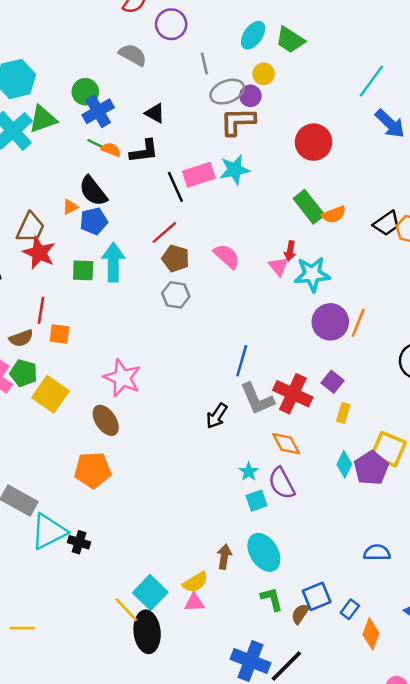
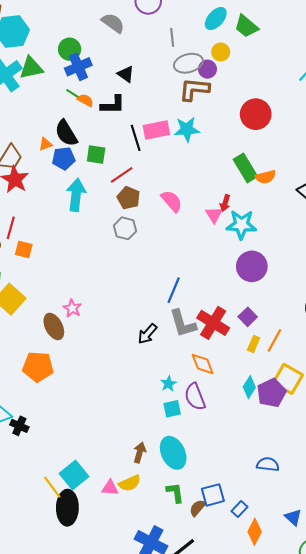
green square: (83, 270) -> (96, 155), moved
orange line: (358, 323) -> (274, 340), moved
pink star: (122, 378) -> (72, 308), moved, size x0.6
yellow semicircle: (195, 582) -> (130, 483), moved

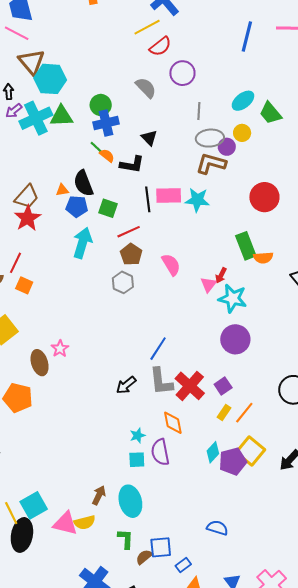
pink triangle: (110, 488) -> (65, 523), size x1.5

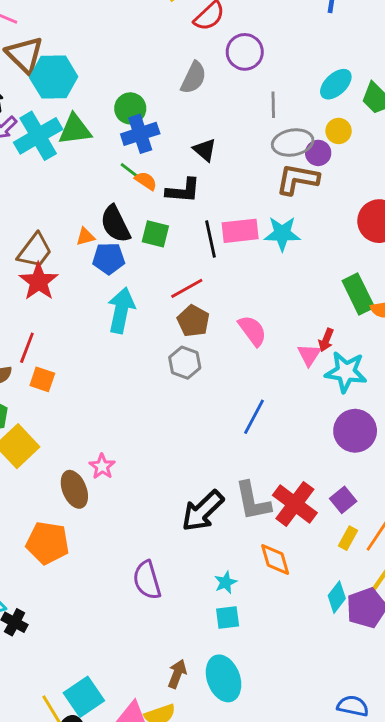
gray semicircle: (146, 88) -> (193, 78), turned 75
green square: (108, 208) -> (155, 234), moved
blue line: (158, 349) -> (254, 417), moved
black arrow: (126, 385) -> (203, 511), size x1.5
purple semicircle: (160, 452) -> (147, 580), moved

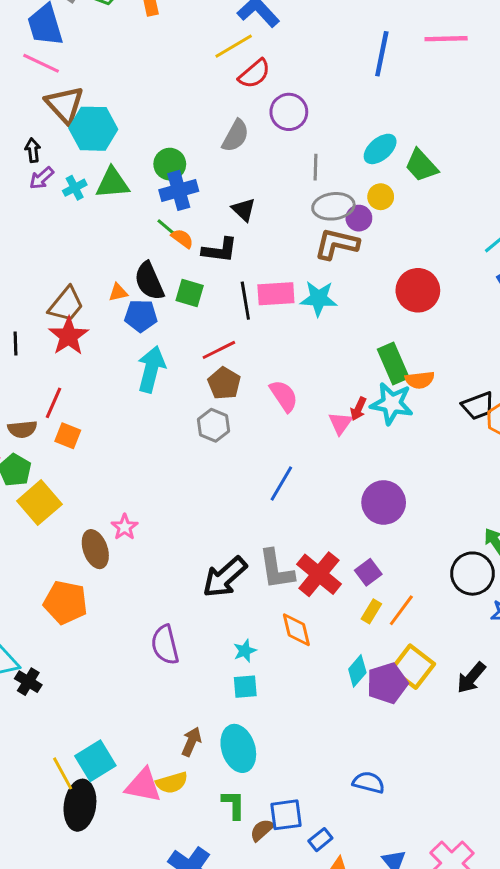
cyan cross: (38, 136) -> (75, 188), size x0.5
cyan star: (346, 372) -> (392, 404), moved

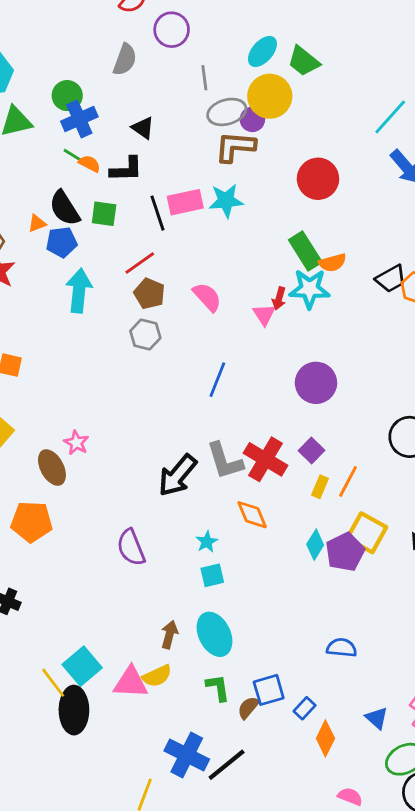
yellow circle: (381, 197) -> (270, 96), size x1.8

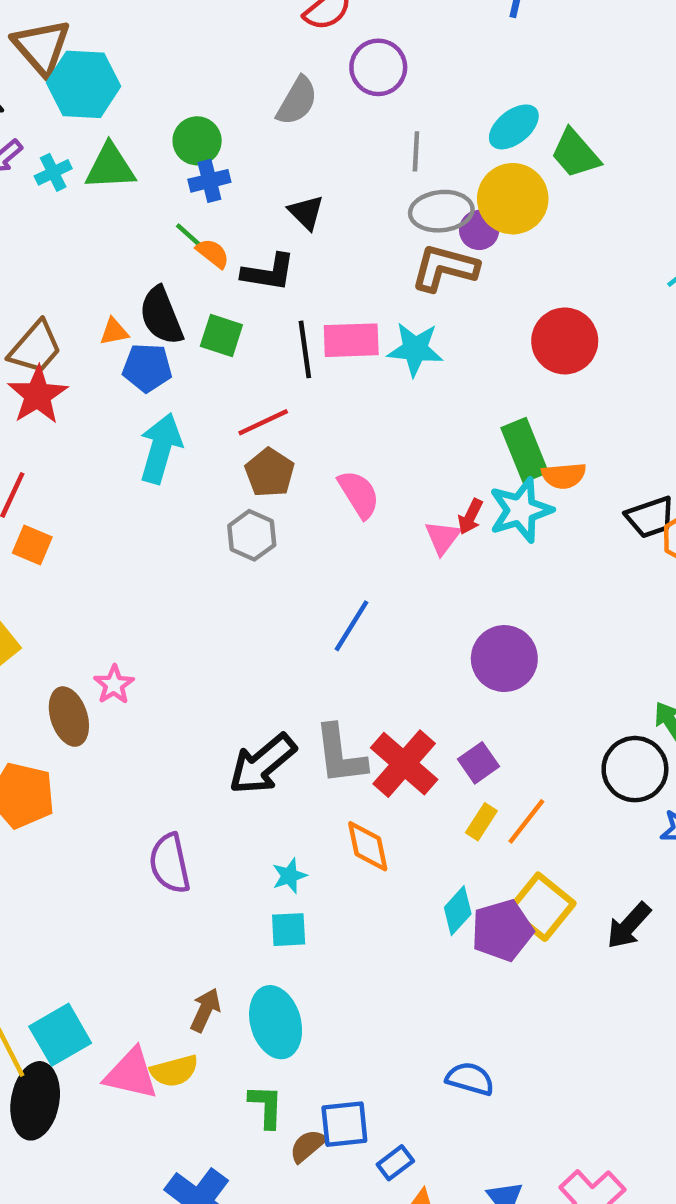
blue cross: (79, 119) -> (209, 181), size x0.7
cyan star: (310, 289) -> (521, 510), turned -30

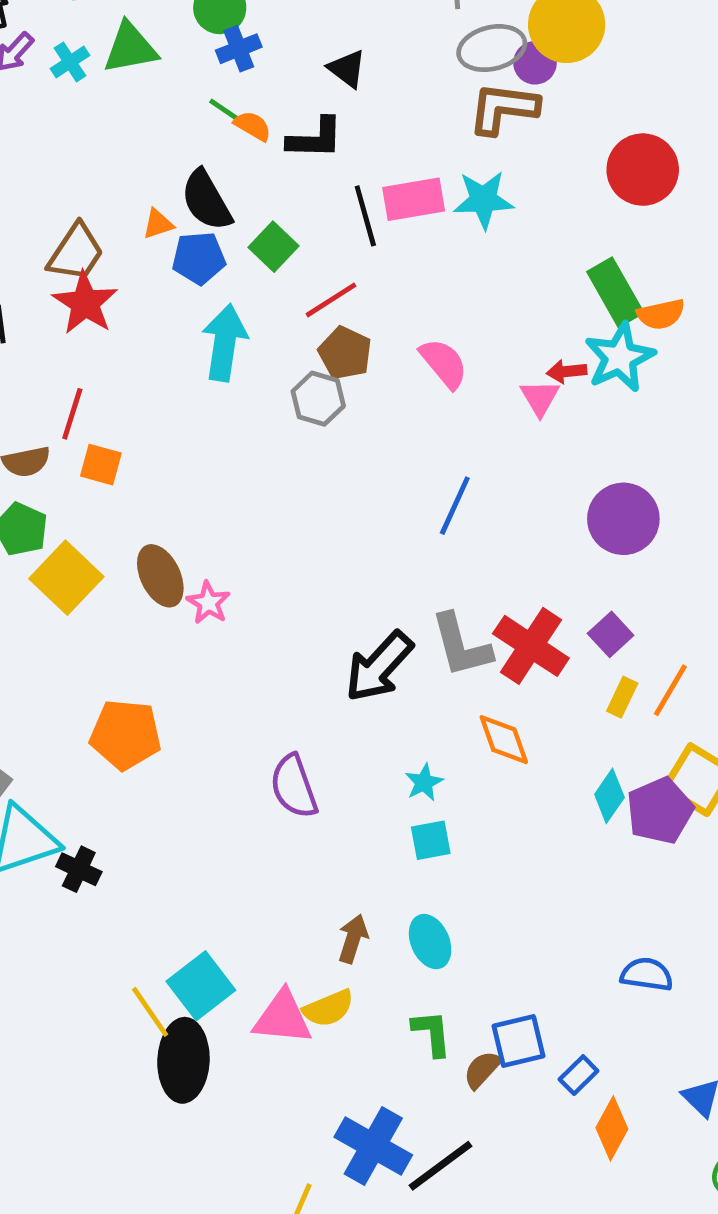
green square: (221, 335) -> (273, 247), moved, turned 33
red arrow: (470, 517) -> (567, 371), turned 66
gray hexagon: (252, 535) -> (318, 399), moved
brown ellipse: (69, 717) -> (160, 576), moved
cyan ellipse: (276, 1022) -> (430, 942), size x0.7

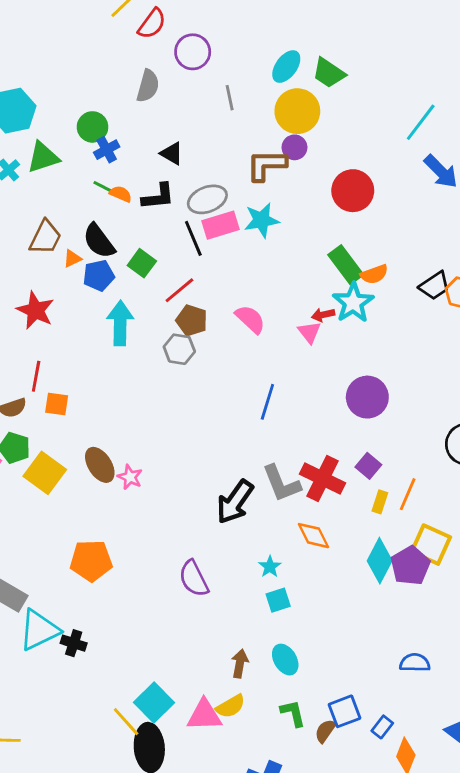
gray ellipse: (492, 48) -> (207, 199), moved
purple circle: (535, 63) -> (294, 147), moved
brown trapezoid: (76, 252) -> (45, 237), moved
cyan diamond: (609, 796) -> (380, 561), size x1.4

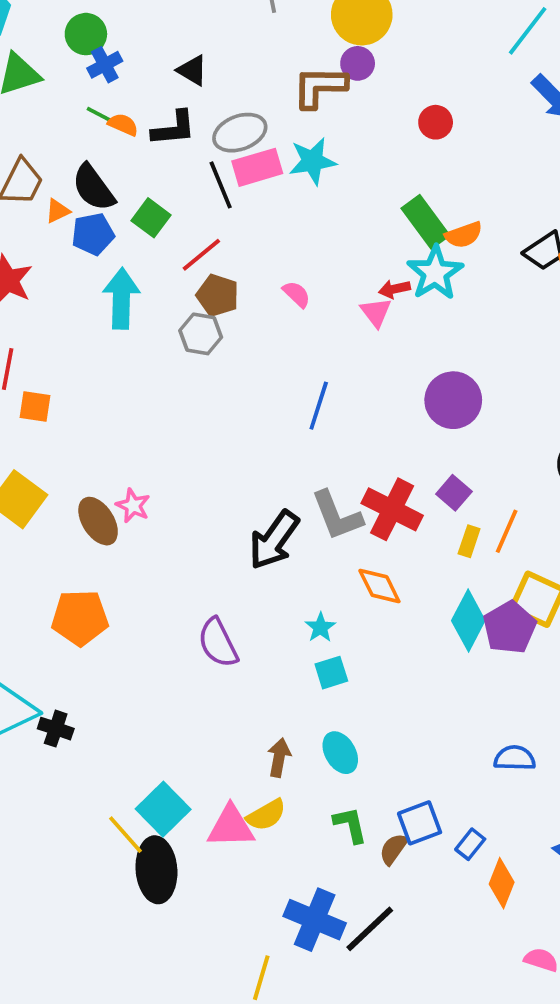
red circle: (353, 191) -> (436, 122), size x0.6
pink semicircle: (250, 319) -> (297, 294), size x0.7
brown ellipse: (100, 465) -> (98, 521), moved

